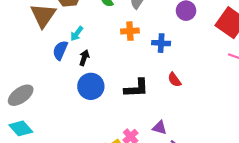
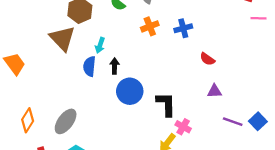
black L-shape: (136, 88) -> (166, 104), moved, turned -70
purple triangle: (160, 128) -> (214, 91), moved

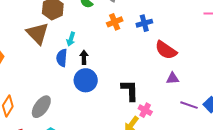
red semicircle: (207, 59) -> (166, 50), size x1.6
blue circle: (130, 91) -> (86, 80), moved

